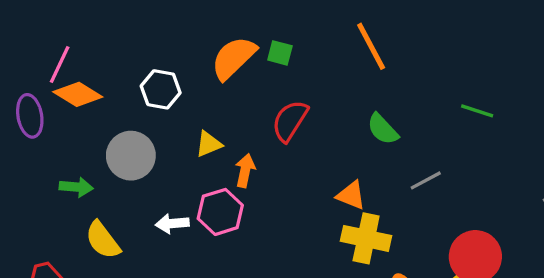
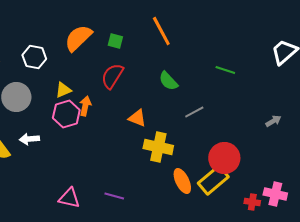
green square: (280, 53) -> (115, 41), moved
orange triangle: (351, 195) -> (137, 118), moved
pink hexagon: (220, 212) -> (66, 114), moved
white arrow: (172, 224) -> (29, 139), moved

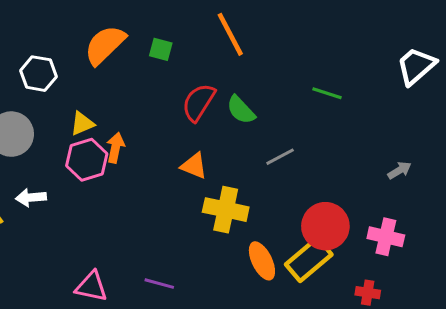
red semicircle: (112, 76) -> (199, 102), moved
pink cross: (275, 194) -> (386, 237), moved

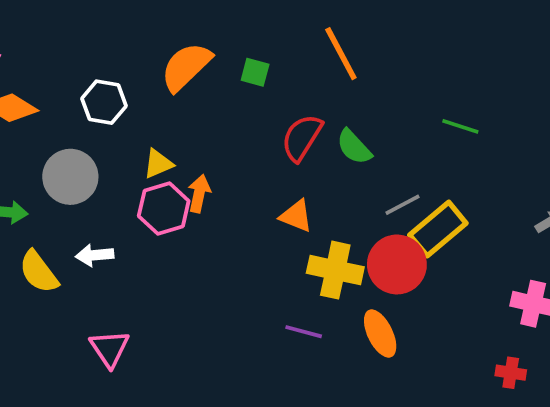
red circle: (325, 226) -> (397, 264), moved
yellow rectangle: (309, 259) -> (438, 229), moved
purple line: (159, 284) -> (304, 332), moved
pink triangle: (91, 287) -> (110, 348), moved, turned 44

